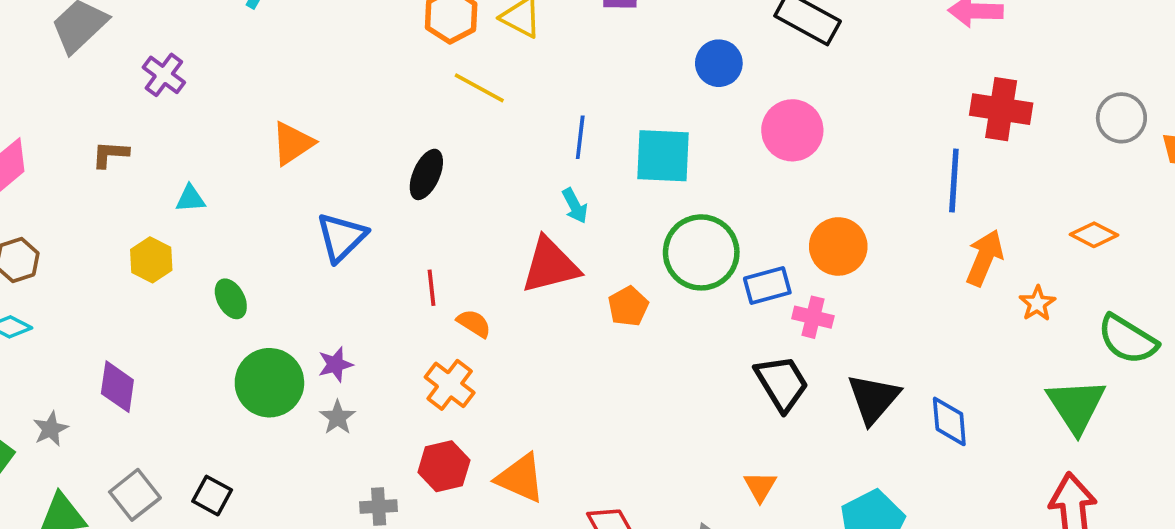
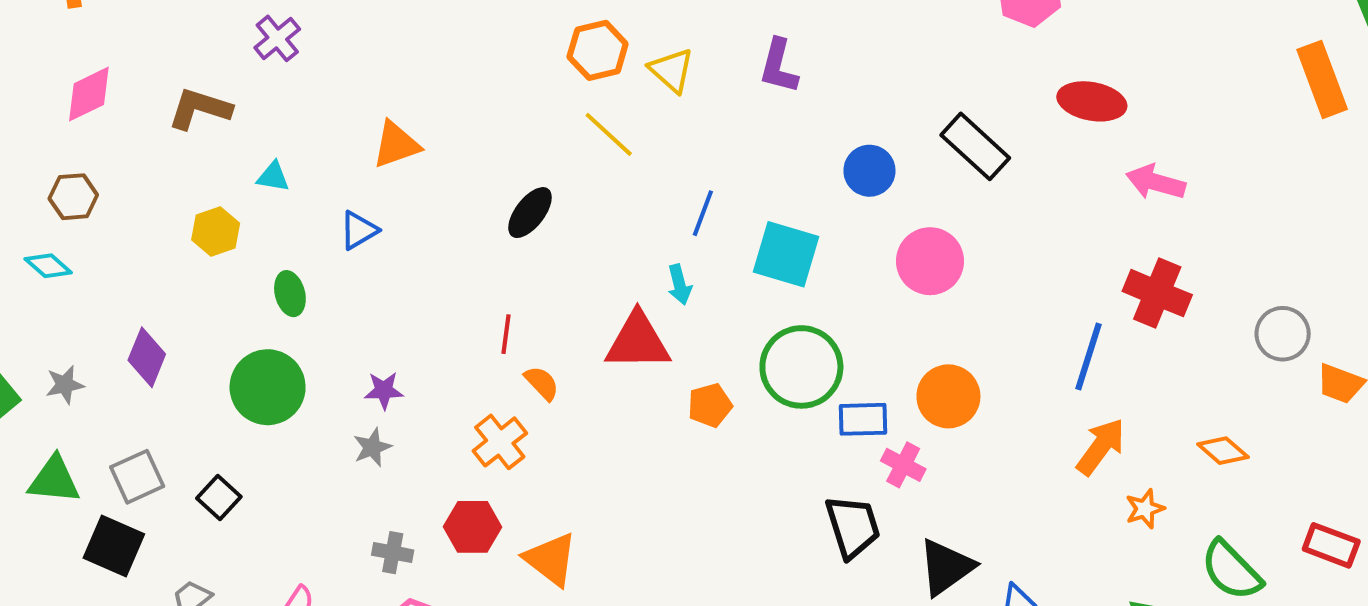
brown L-shape: (110, 154) -> (200, 109), size x1.5
blue triangle: (341, 237) -> (359, 230), moved, size x0.7
green circle: (269, 383) -> (268, 387), moved

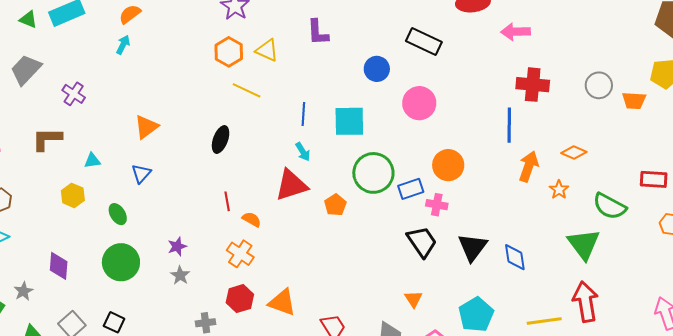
orange diamond: (1223, 451) -> (574, 153), moved

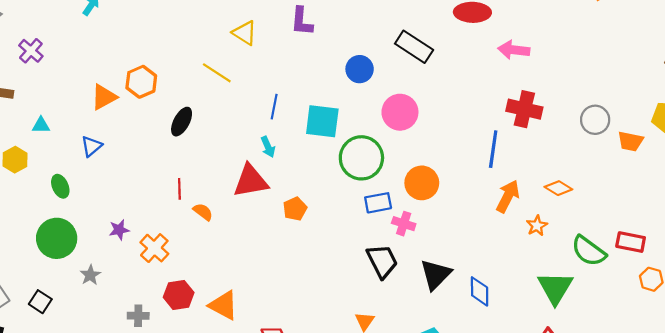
orange hexagon: (229, 52) -> (141, 82), moved
green circle: (373, 173) -> (361, 158), moved
red rectangle: (654, 179) -> (631, 242), moved
orange cross: (240, 254) -> (154, 248), moved
gray star: (180, 275) -> (90, 275), moved

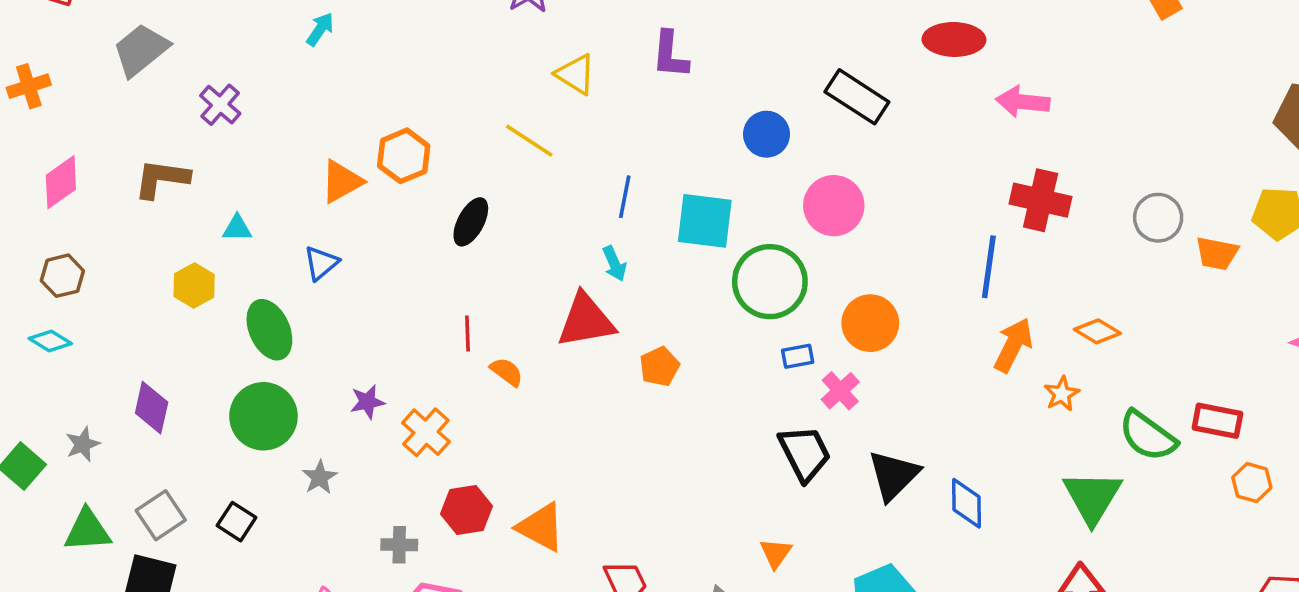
green ellipse: (60, 186) -> (269, 330), size x1.5
blue rectangle: (378, 203) -> (798, 356), size x0.7
pink cross: (404, 224) -> (840, 391), turned 30

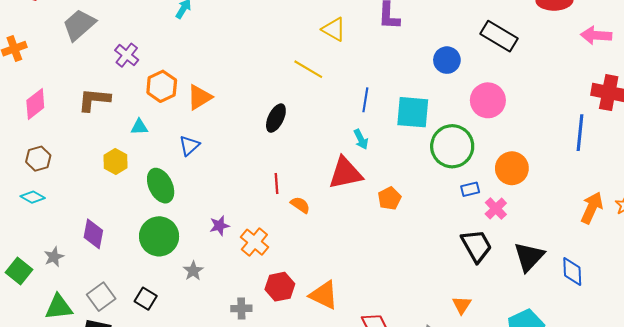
orange hexagon: (404, 156) -> (162, 86), moved
orange arrow: (1013, 345) -> (592, 208), moved

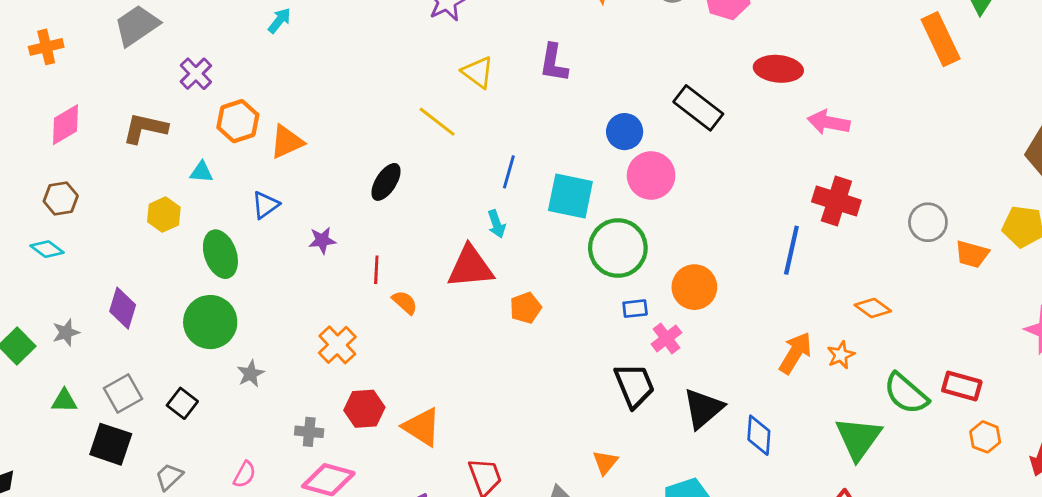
pink circle: (488, 100) -> (651, 175), moved
purple star: (219, 226) -> (322, 240), moved
green triangle: (59, 307) -> (64, 401), size x0.7

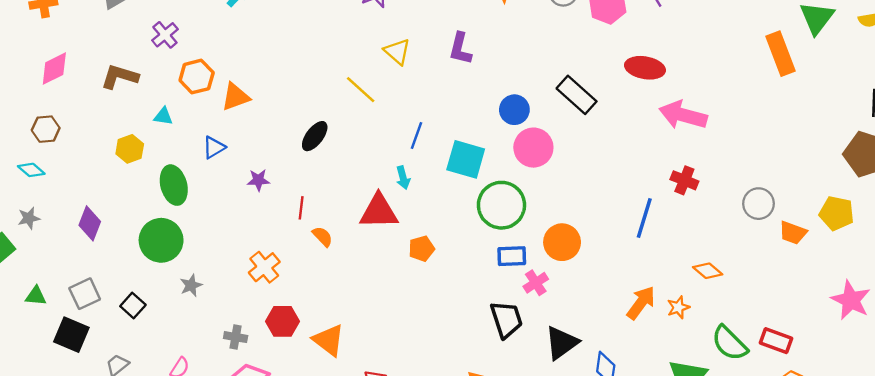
pink arrow: (829, 122) -> (683, 115), size x1.4
red cross: (836, 201) -> (684, 180), size x0.7
blue rectangle: (635, 309) -> (512, 256), size x1.4
gray star: (66, 333) -> (29, 218), moved

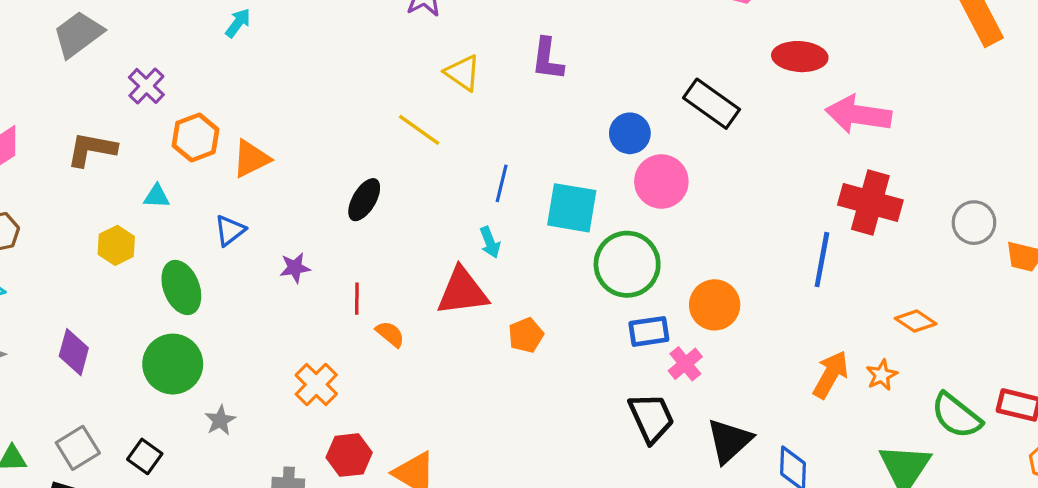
red cross: (684, 180) -> (870, 202), size x1.6

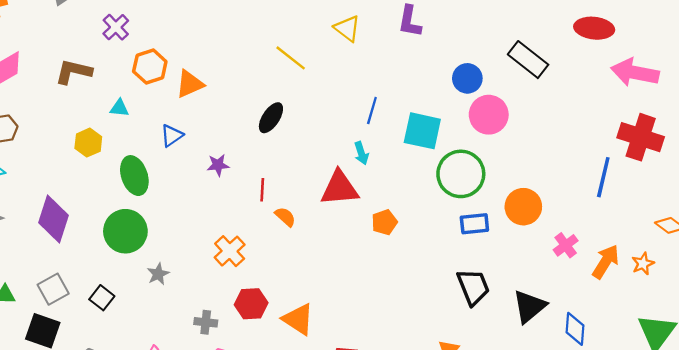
yellow line: (419, 130) -> (291, 58), moved
purple diamond: (74, 352) -> (54, 219), size x1.4
pink cross: (685, 364) -> (566, 245), moved

